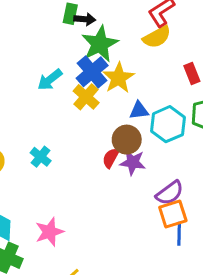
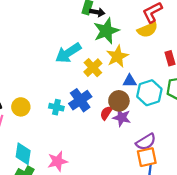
blue cross: (92, 72) -> (80, 100), moved
cyan arrow: (50, 80) -> (68, 53), size x1.4
cyan cross: (41, 157) -> (56, 107), turned -32

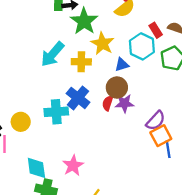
yellow cross: (93, 68) -> (81, 62), turned -30
cyan hexagon: (149, 93) -> (142, 46), moved
cyan cross: (56, 107) -> (56, 112), size x1.5

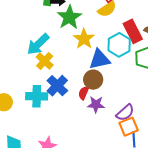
red rectangle: (156, 30) -> (133, 31), size x1.6
yellow cross: (81, 62) -> (45, 61), moved, turned 36
blue triangle: (122, 65) -> (100, 59), size x1.6
purple star: (124, 103) -> (96, 105), moved

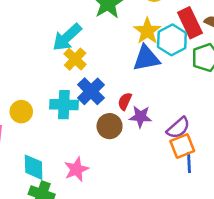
yellow star: (84, 39) -> (147, 31), moved
brown circle: (93, 80) -> (110, 126), moved

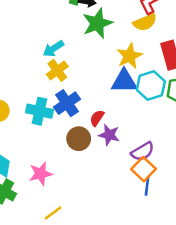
cyan arrow: (67, 37) -> (53, 49), size x0.7
cyan hexagon: (172, 40) -> (151, 86), moved
orange square: (182, 146) -> (144, 169), turned -35

